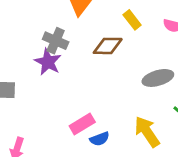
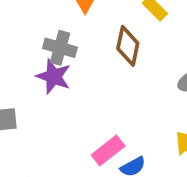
brown diamond: (108, 46) -> (128, 46), turned -72

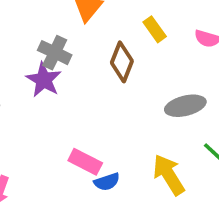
pink rectangle: (108, 151) -> (85, 162), turned 56

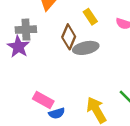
gray cross: (55, 53) -> (26, 30), turned -30
gray ellipse: (185, 106) -> (86, 48), moved

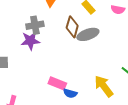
purple star: (18, 47) -> (30, 41), turned -30
blue semicircle: (57, 113) -> (70, 93), turned 40

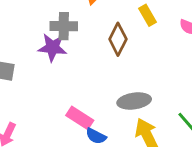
gray ellipse: (88, 34) -> (134, 101), moved

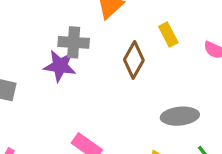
gray ellipse: (134, 101) -> (180, 116), moved

